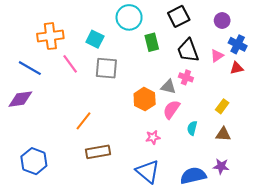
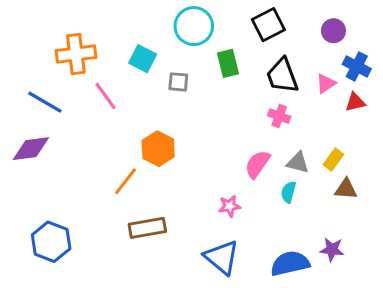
gray square: (106, 68) -> (178, 82), moved, size x0.6
gray triangle: (168, 87) -> (298, 163), moved
orange hexagon: (145, 99) -> (158, 149), moved
brown triangle: (223, 134) -> (346, 189), moved

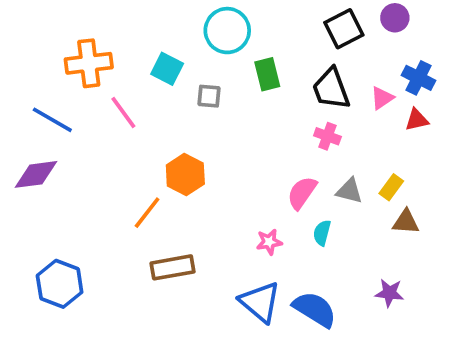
black square: (268, 25) -> (344, 29), moved
purple circle: (333, 31) -> (395, 18), moved
cyan semicircle: (288, 192) -> (322, 233), moved
blue semicircle: (290, 263) -> (315, 309), moved, turned 45

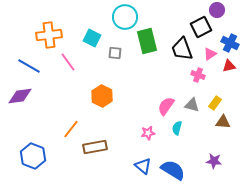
black square: (344, 29) -> (201, 27), moved
green rectangle: (267, 74) -> (147, 41), size x1.4
pink cross: (327, 136) -> (198, 75), moved
orange line: (147, 213) -> (71, 129), moved
blue triangle: (260, 302) -> (143, 166), size x0.7

